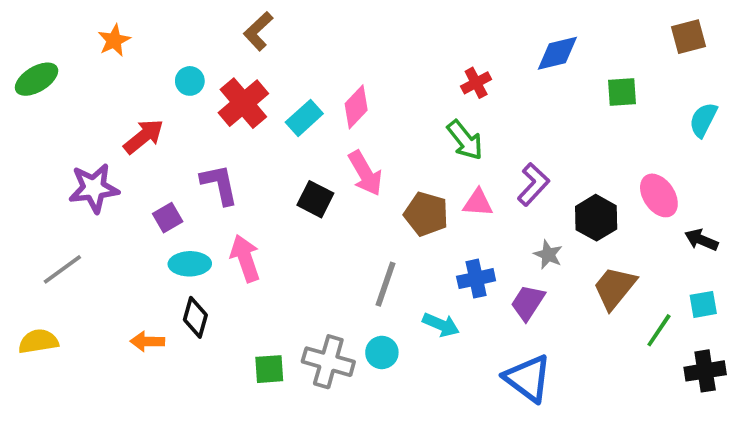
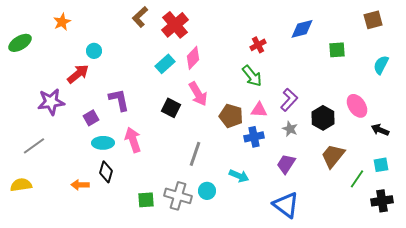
cyan circle: (190, 81) -> (94, 51), moved
red cross: (243, 103) -> (175, 25), moved
gray star: (548, 255) -> (290, 129), moved
blue cross: (476, 279) -> (254, 137), moved
gray line: (386, 284) -> (195, 154), moved

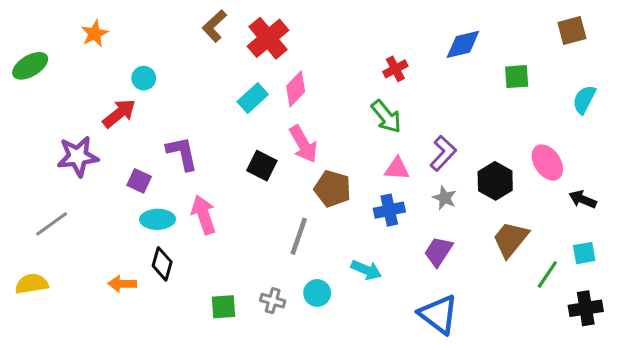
brown pentagon: (231, 116) -> (332, 189), moved
purple square: (91, 118) -> (139, 181), turned -35
gray cross: (178, 196) -> (273, 301), size x0.6

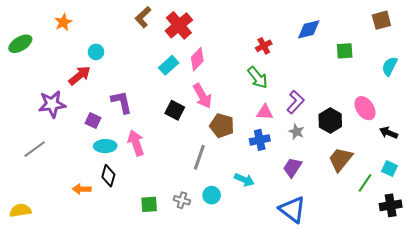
cyan square: (584, 253) -> (390, 169), turned 35
yellow semicircle: (32, 284) -> (20, 210), moved

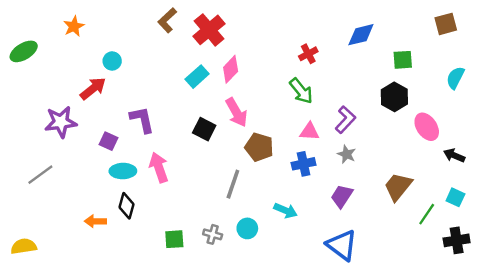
black hexagon: (330, 120) -> (394, 97), moved

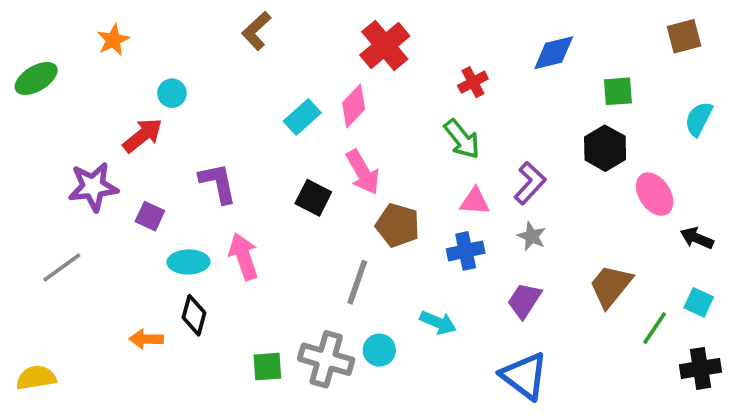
red cross: (209, 30) -> (385, 45), moved
purple square: (109, 141) -> (150, 216), moved
gray cross: (213, 234) -> (326, 359), size x1.8

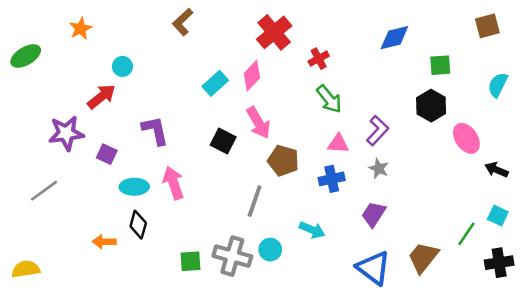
red cross: (473, 82) -> (319, 59), moved
brown trapezoid: (611, 286) -> (423, 257), moved

